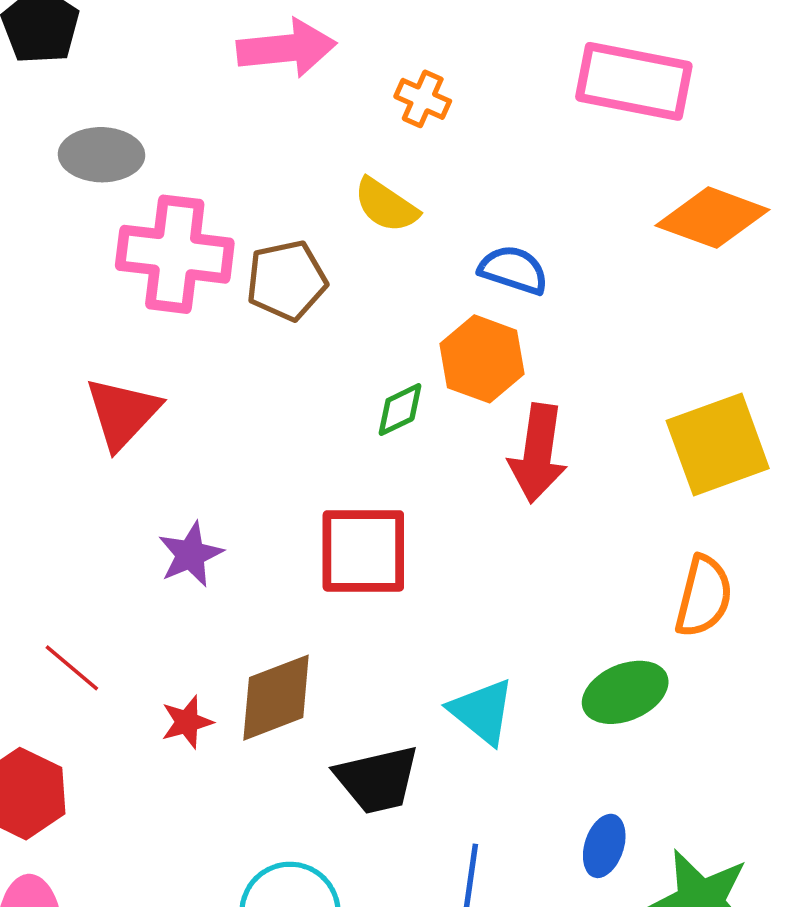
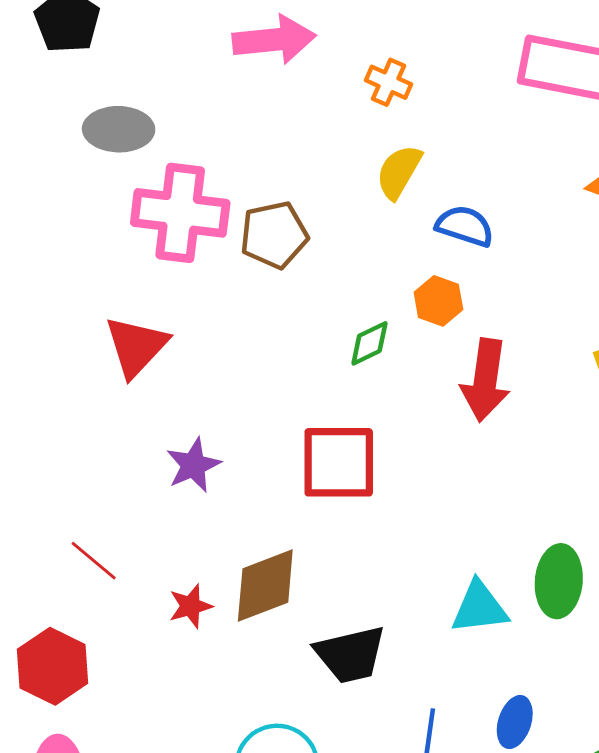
yellow semicircle: (386, 205) -> (399, 172), moved, turned 86
orange hexagon: (482, 359) -> (438, 301), size x0.7
green ellipse: (625, 692) -> (559, 581), turned -62
cyan triangle: (482, 712) -> (480, 608), moved, turned -46
blue ellipse: (604, 846) -> (515, 722), moved

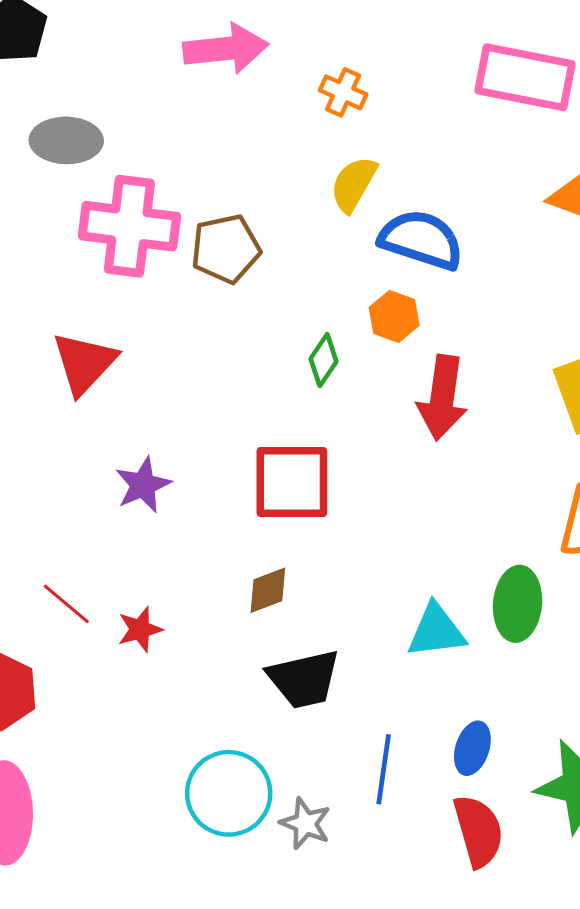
blue semicircle: (465, 226) -> (421, 240), size x1.4
green diamond: (369, 343) -> (323, 360), turned -30
red line: (94, 561) -> (66, 604), moved
brown diamond: (265, 586) -> (268, 590), moved, size x0.6

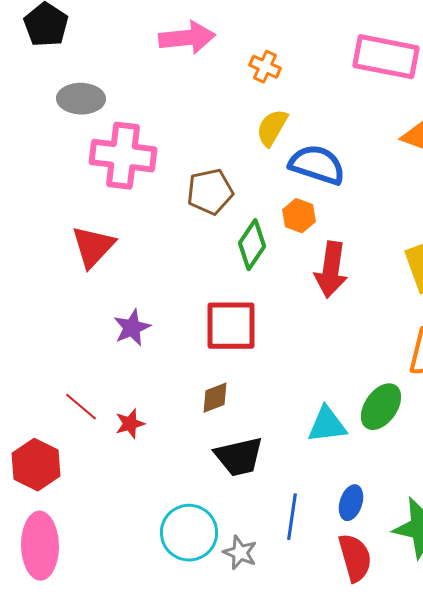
brown pentagon: (226, 249) -> (210, 192), moved
green diamond: (323, 360) -> (252, 245), size x1.4
green ellipse: (518, 604) -> (381, 407), turned 30

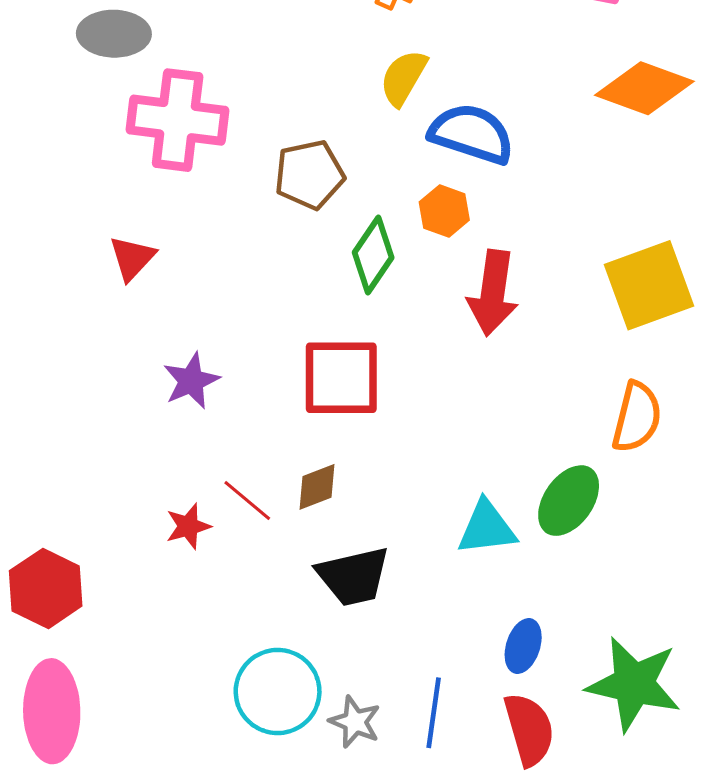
red triangle: (93, 247) -> (132, 258), size x0.7
red line: (81, 407) -> (247, 501), moved
blue line: (292, 517) -> (434, 713), moved

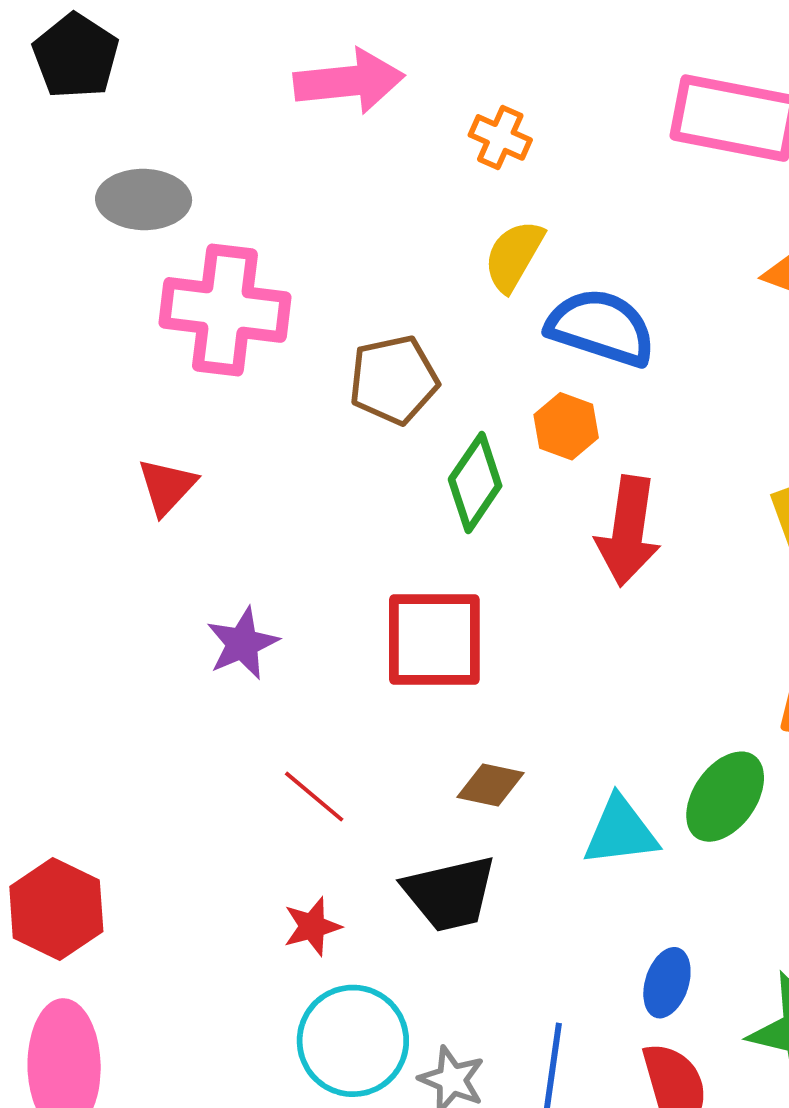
brown diamond: (317, 487) -> (491, 785), moved, turned 33
red star: (188, 526) -> (312, 926), moved

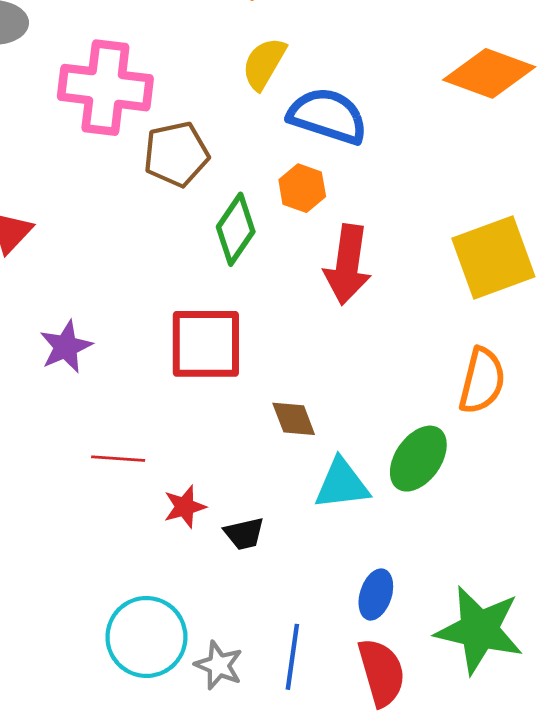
pink cross: (225, 310) -> (105, 88), moved
brown diamond: (491, 785) -> (294, 419), moved, turned 57
red line: (314, 797) -> (118, 459), turned -36
black trapezoid: (450, 894) -> (244, 534), moved, size x0.6
red star: (312, 926) -> (185, 507), moved

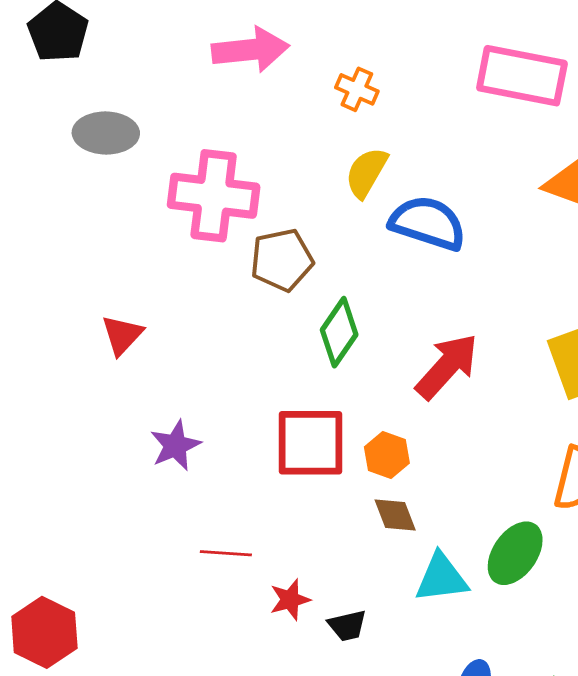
orange hexagon: (302, 188) -> (387, 455), moved
red arrow: (348, 265) -> (447, 366), turned -146

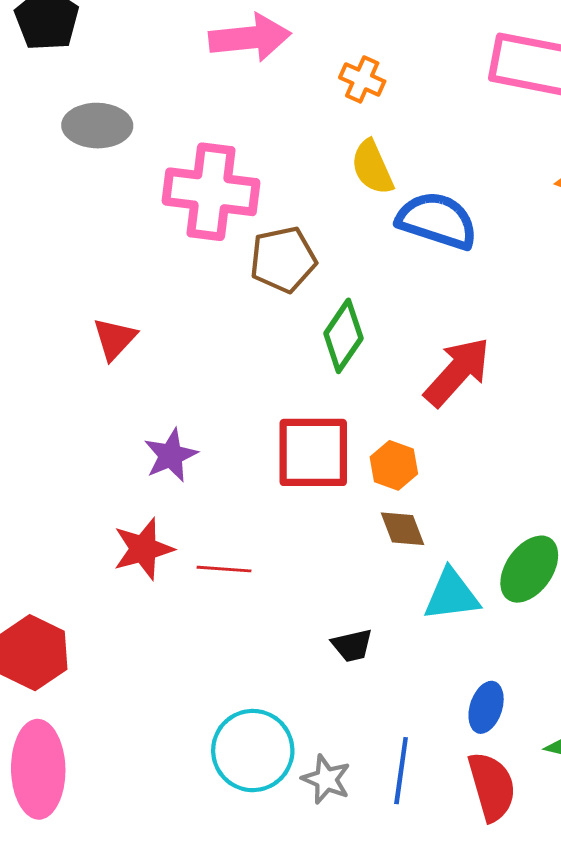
yellow semicircle: (366, 173) -> (372, 167), turned -54
red star: (290, 600) -> (143, 549), moved, size x1.4

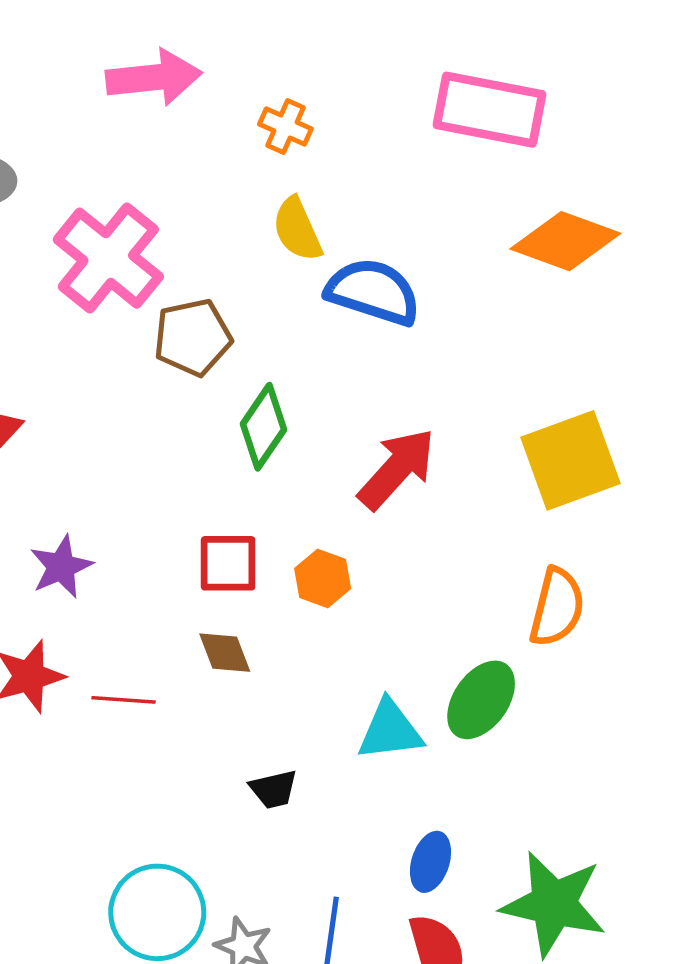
pink cross: (211, 192) -> (108, 258), turned 32
red square: (313, 452) -> (228, 563), size x0.7
brown diamond: (403, 529) -> (225, 653), moved

